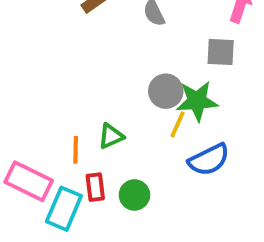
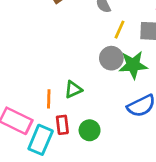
yellow line: (178, 124) -> (119, 30), moved

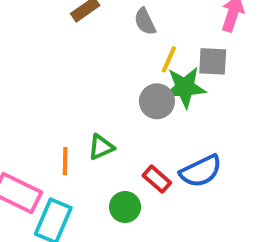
green star: (133, 65) -> (185, 87), moved
red rectangle: (62, 125) -> (157, 179), moved, turned -42

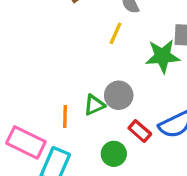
yellow line: (169, 59) -> (115, 33), moved
gray circle: (157, 101) -> (119, 95), moved

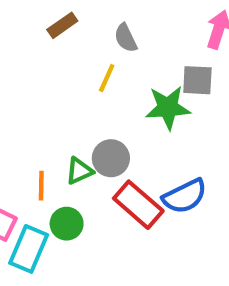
red rectangle: (140, 131) -> (138, 205), size x1.6
green circle: (114, 154) -> (67, 224), moved

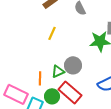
yellow line: (107, 78) -> (52, 33), moved
red rectangle: (138, 205) -> (70, 92), moved

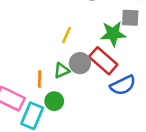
yellow line: (52, 33) -> (66, 35), moved
red rectangle: (70, 92) -> (103, 61), moved

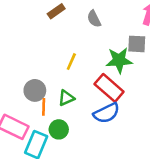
gray circle: (80, 63) -> (35, 90), moved
blue semicircle: (123, 85) -> (107, 113), moved

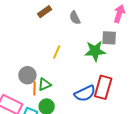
red rectangle: (109, 88) -> (103, 87), moved, turned 65
green triangle: (66, 98) -> (45, 84), moved

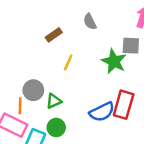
brown rectangle: (45, 12) -> (54, 35), moved
green star: (95, 51) -> (114, 61), turned 30
orange line: (34, 88) -> (20, 106), moved

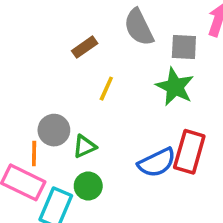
gray semicircle: (90, 22) -> (139, 27), size x1.5
gray square: (131, 46) -> (184, 47), moved

